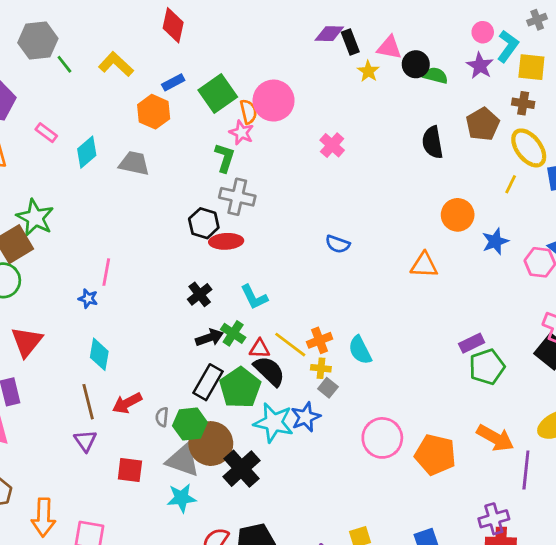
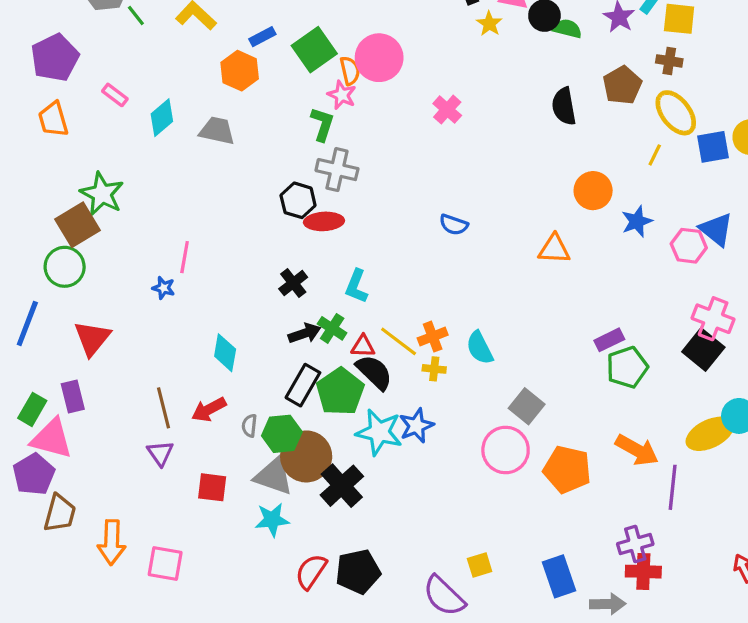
cyan L-shape: (254, 297) -> (356, 286), turned 48
cyan diamond: (99, 354) -> (225, 353), moved
gray square: (328, 388) -> (527, 406), moved, size x1.5

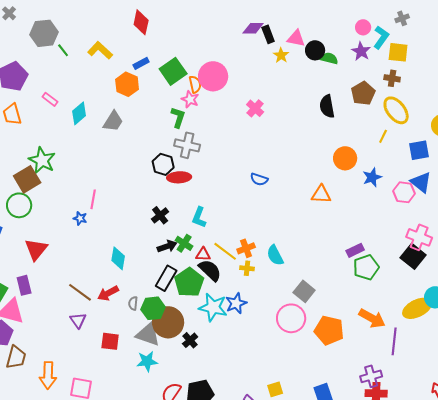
gray trapezoid: (217, 131) -> (113, 121), turned 110
blue square: (713, 147) -> (419, 150), moved
brown line: (164, 408) -> (80, 292), turned -40
black cross: (342, 486) -> (190, 340), size x0.6

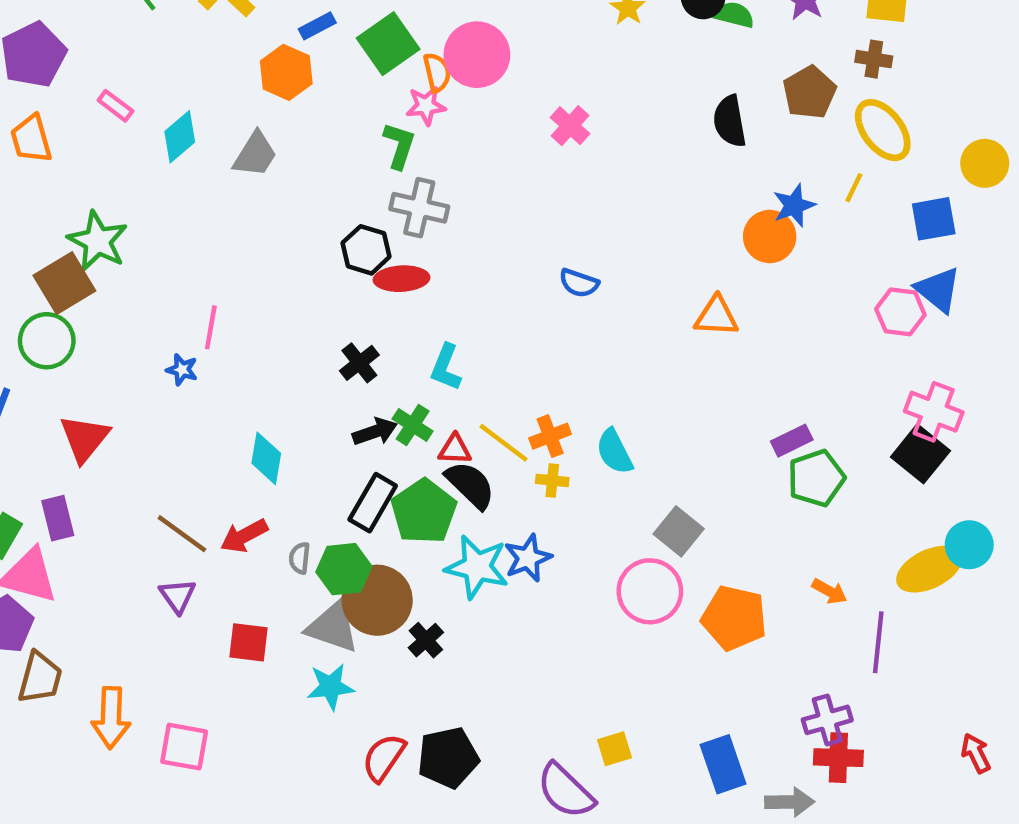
pink star: (190, 99) -> (426, 106), turned -30
blue star: (372, 177) -> (794, 205), moved
orange arrow: (372, 318) -> (829, 591), size x0.6

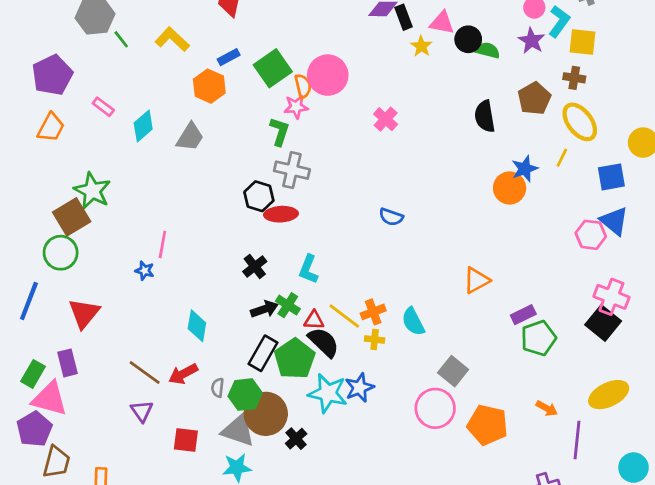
orange trapezoid: (31, 139) -> (51, 127), turned -136
orange triangle: (716, 316) -> (476, 280), moved, turned -32
cyan circle: (969, 545) -> (633, 468), moved

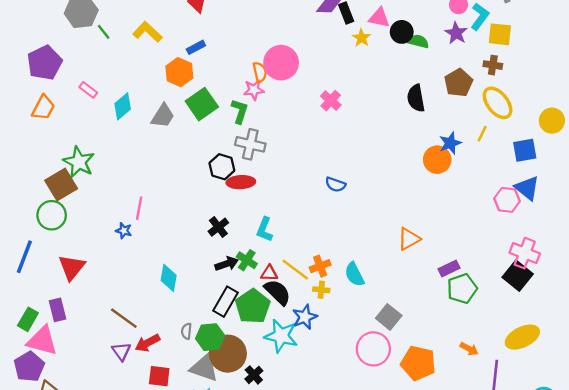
green square: (273, 68) -> (202, 104), moved
red arrow: (183, 374) -> (147, 343), moved
blue star: (359, 388) -> (305, 317), moved

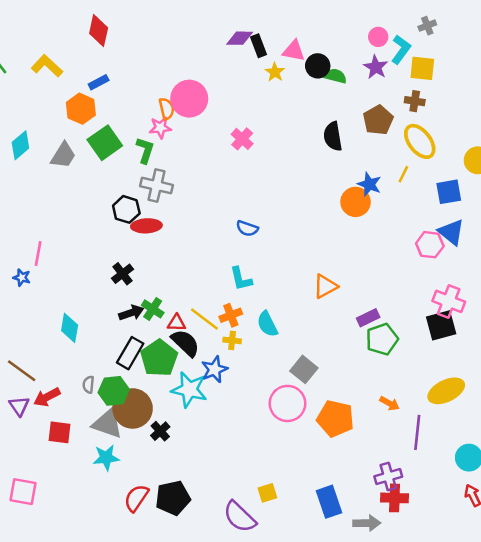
blue star: (450, 143) -> (369, 184), turned -30
cyan L-shape: (265, 229) -> (241, 279), moved, turned -35
black square: (518, 276) -> (441, 325), turned 36

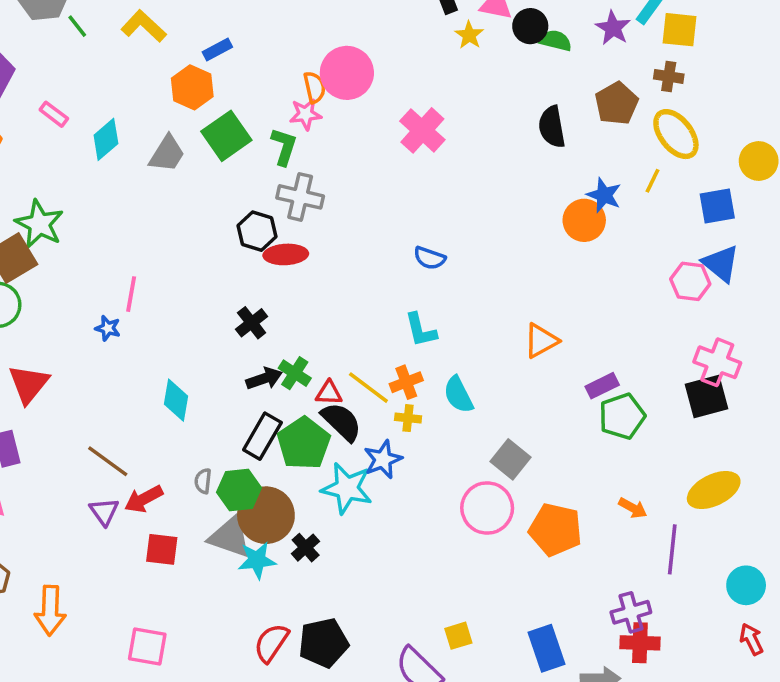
pink cross: (242, 139) -> (422, 130), size x1.4
cyan star: (106, 458) -> (257, 560), moved
pink square: (23, 492) -> (147, 646), moved

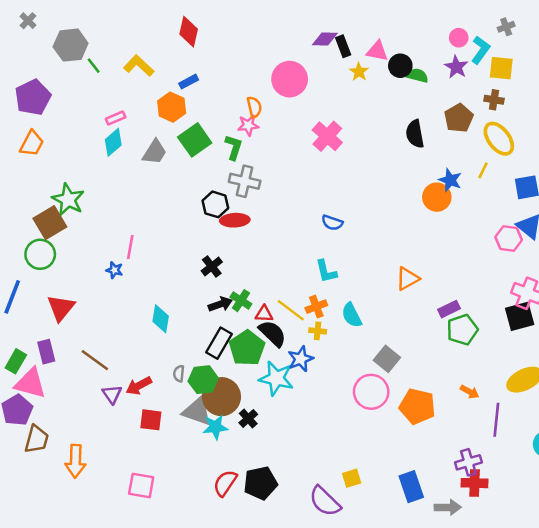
pink circle: (347, 73) -> (290, 79), moved
pink rectangle: (54, 114) -> (116, 118), moved, turned -60
brown line: (108, 461) -> (95, 360), moved

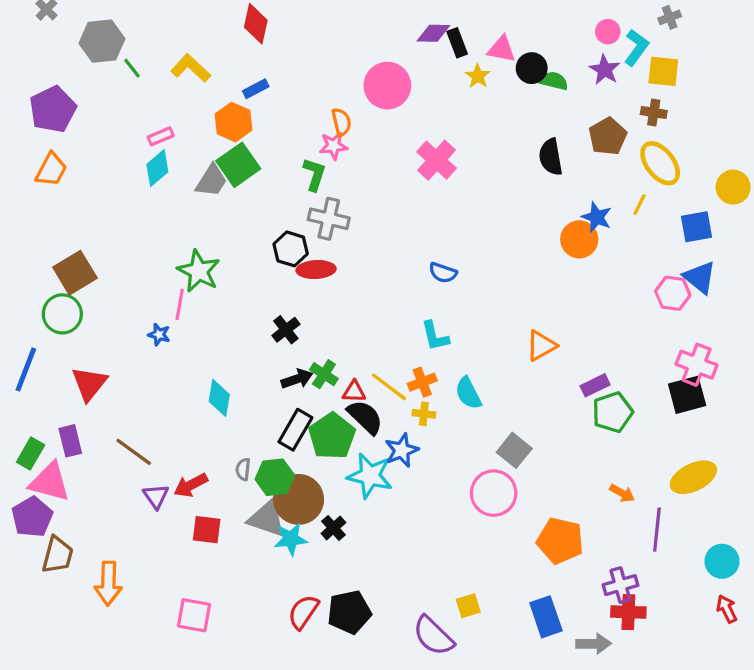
green square: (195, 140) -> (238, 165), moved
green star: (68, 200) -> (199, 271), moved
orange pentagon: (417, 406) -> (560, 541), moved

